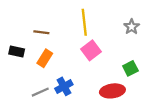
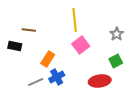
gray star: (132, 27) -> (117, 34), moved
brown line: (41, 32) -> (29, 30), moved
orange rectangle: (45, 58) -> (48, 59), moved

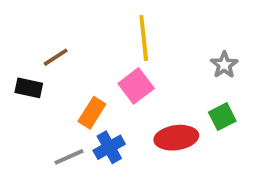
brown line: (29, 30) -> (56, 57), turned -40
pink square: (81, 45) -> (136, 86), moved
red ellipse: (100, 81) -> (176, 138), moved

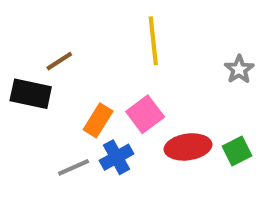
pink square: (136, 86) -> (145, 114), moved
black rectangle: (29, 88) -> (31, 94), size x1.4
green square: (222, 117) -> (237, 151), moved

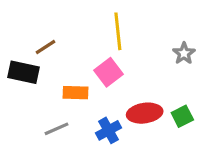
pink square: (145, 114) -> (108, 72), moved
orange rectangle: (98, 120) -> (75, 93), turned 60
blue cross: (116, 157) -> (108, 130), moved

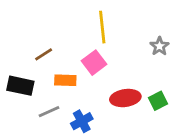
brown line: (46, 47) -> (44, 54), moved
black rectangle: (24, 72) -> (20, 86), moved
blue cross: (108, 130) -> (82, 121), moved

